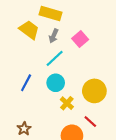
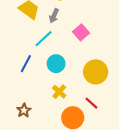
pink square: (80, 39) -> (81, 32), moved
cyan line: (55, 58) -> (44, 39), moved
yellow cross: (67, 103) -> (59, 92), moved

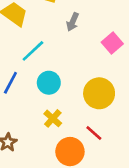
gray arrow: (54, 16) -> (73, 22), moved
pink square: (81, 32) -> (112, 43), moved

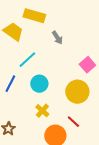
gray arrow: (73, 22) -> (57, 38), turned -56
pink square: (112, 43) -> (87, 65), moved

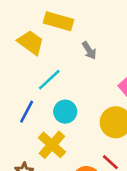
yellow cross: (42, 111) -> (52, 145), moved, size x1.5

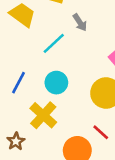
cyan line: (49, 80) -> (54, 43), moved

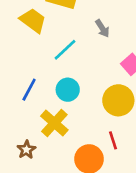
gray arrow: (80, 22) -> (102, 28), moved
red line: (101, 132) -> (113, 140), turned 30

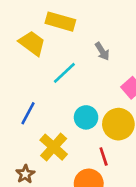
cyan circle: (68, 90) -> (86, 117), moved
red line: (113, 140) -> (104, 157), moved

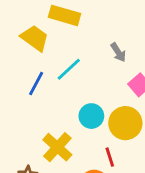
gray arrow: (102, 51) -> (118, 52), moved
blue line: (28, 113) -> (36, 83), moved

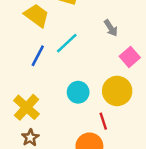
cyan circle: (91, 116) -> (78, 92), moved
yellow cross: (57, 147) -> (26, 107), moved

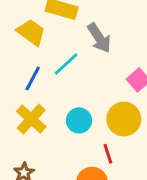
gray arrow: (111, 28) -> (99, 38), moved, size x1.5
yellow cross: (26, 107) -> (31, 119), moved

